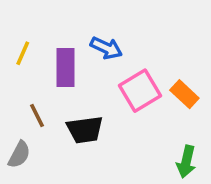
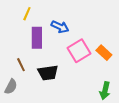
yellow line: (23, 53) -> (27, 14), moved

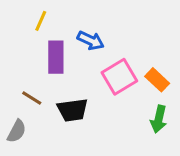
brown line: (21, 65) -> (32, 98), turned -32
green arrow: (105, 91) -> (159, 119), moved

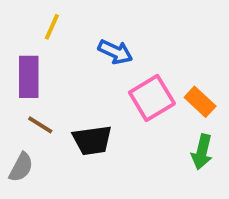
purple rectangle: (56, 57) -> (29, 77), moved

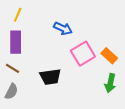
yellow line: (52, 27) -> (18, 15), moved
brown line: (40, 125) -> (12, 68), moved

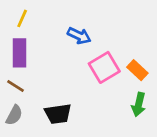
black trapezoid: (50, 77) -> (58, 114), moved

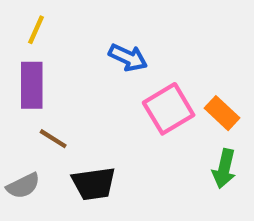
brown line: (16, 86) -> (53, 139), moved
gray semicircle: (14, 115) -> (23, 186), turned 36

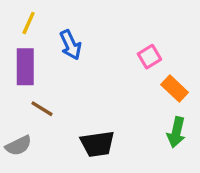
blue arrow: (128, 58) -> (71, 45), moved, turned 40
pink square: (169, 109) -> (149, 57), moved, size x0.6
black trapezoid: (94, 184) -> (97, 144), moved

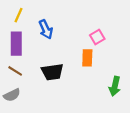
orange rectangle: (175, 89) -> (87, 58), moved, turned 49
brown line: (42, 109) -> (15, 71), moved
black trapezoid: (97, 144) -> (52, 72), moved

